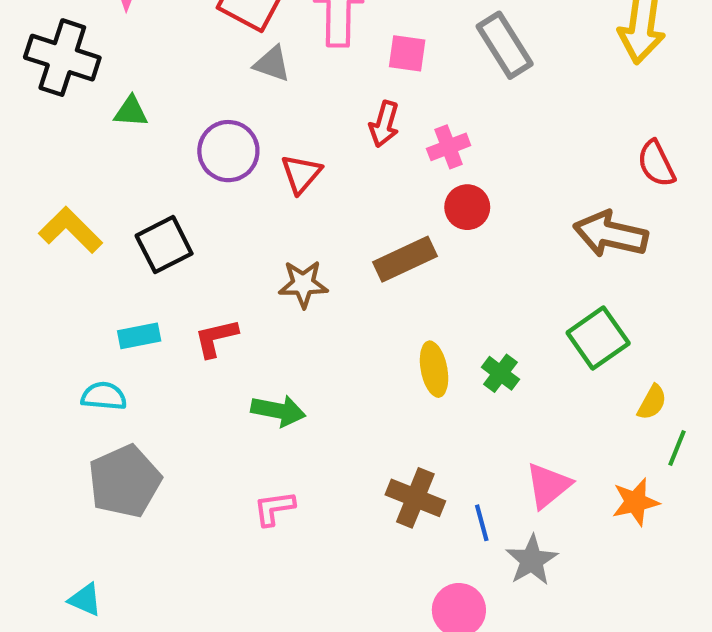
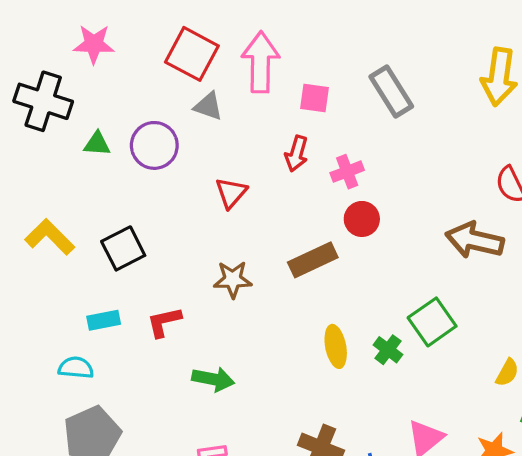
purple circle: (228, 151) -> (154, 145), moved
green square: (598, 338) -> (432, 322), moved

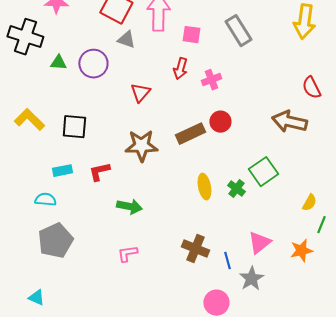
red circle: (362, 219) -> (220, 122), moved
black square: (123, 248) -> (74, 127), turned 32
brown star: (233, 279) -> (141, 146), size x1.4

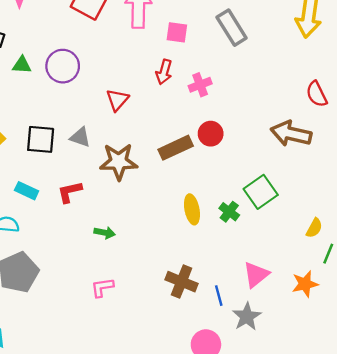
gray triangle: (126, 40) -> (80, 137), moved
cyan rectangle: (62, 171) -> (27, 191), turned 36
green arrow: (129, 207) -> (105, 233), size x0.7

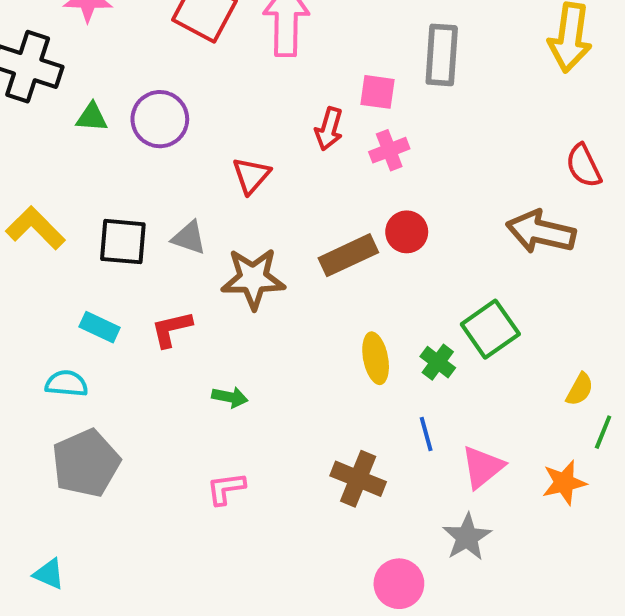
gray rectangle: (232, 28) -> (442, 55), turned 36
pink square: (177, 32) -> (378, 92), moved
blue line: (219, 296) -> (426, 434), moved

